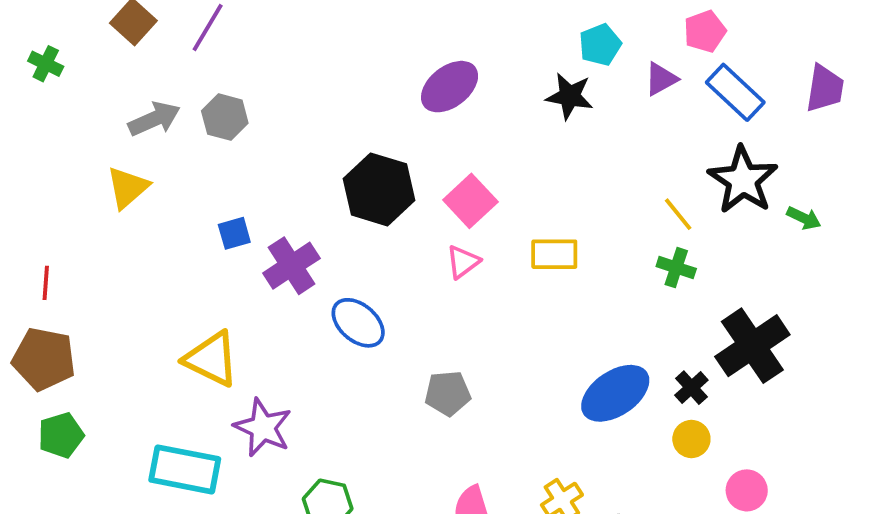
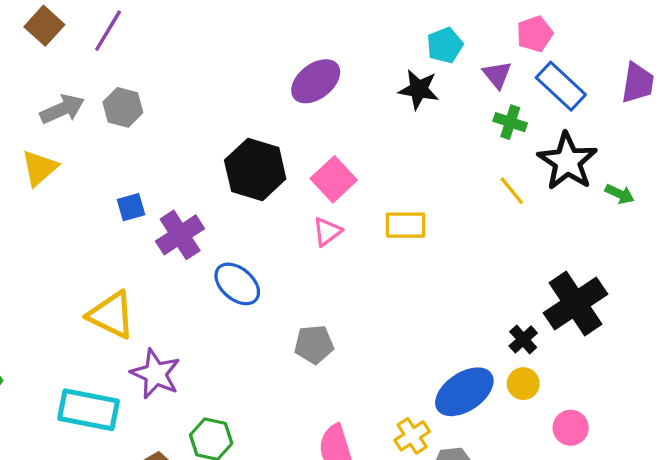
purple triangle: (661, 79) -> (497, 75), turned -40
green cross: (676, 268) -> (510, 122), moved
blue ellipse: (615, 393) -> (464, 392), moved

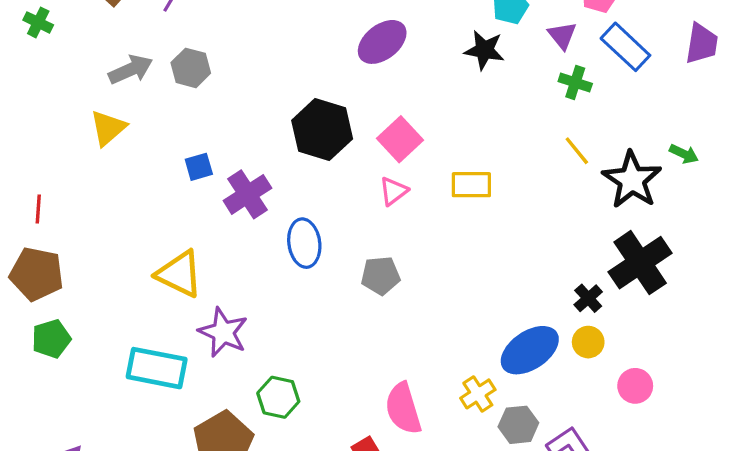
black star: (567, 161) -> (632, 180), moved
blue ellipse: (237, 284) -> (304, 243), turned 42
gray pentagon: (314, 344) -> (381, 276), moved

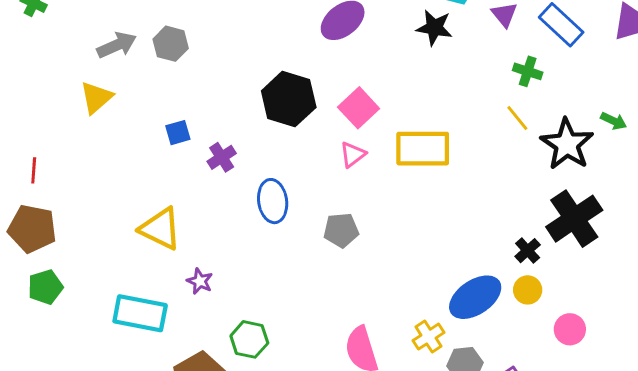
green cross: (575, 83) -> (528, 71), moved
yellow rectangle: (471, 185) -> (423, 149), size x1.5
purple cross: (247, 194) -> (222, 157), size x0.7
purple star: (223, 332) -> (200, 281), size x0.6

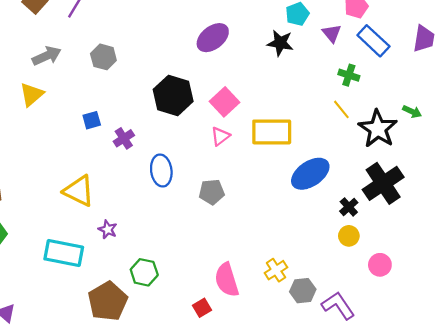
gray hexagon: (171, 44) -> (103, 57), moved
blue ellipse: (475, 297) -> (310, 174), moved

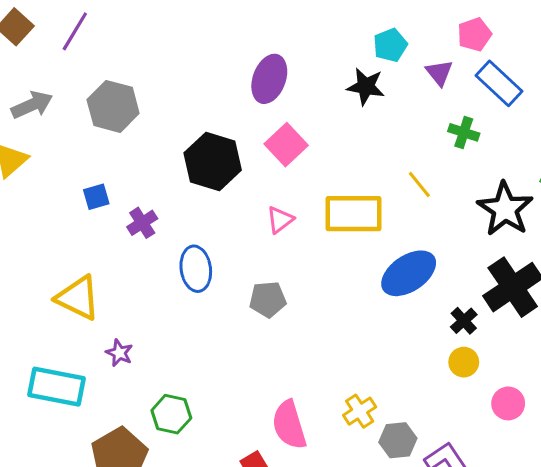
purple ellipse: (213, 38) -> (269, 79), turned -32
gray hexagon: (103, 57) -> (113, 106), size x1.4
pink square: (225, 102) -> (286, 145), moved
yellow line: (341, 109) -> (419, 185), moved

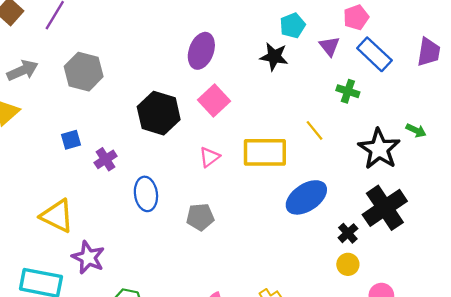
purple star: (119, 353) -> (88, 257), size x1.6

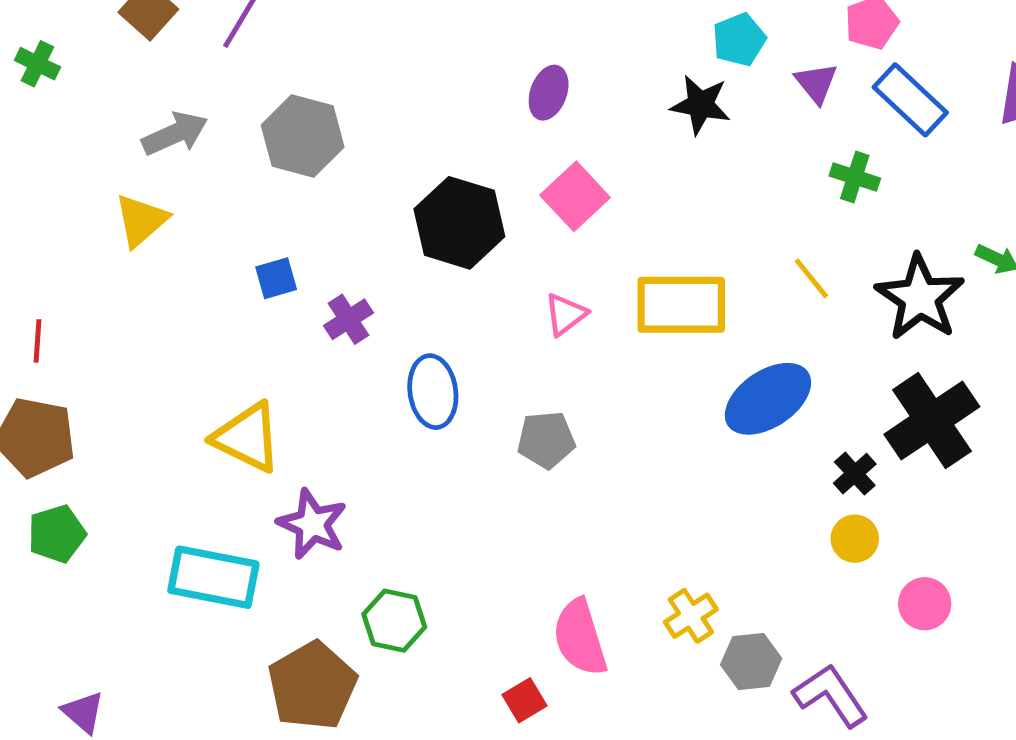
purple ellipse: (201, 51) -> (549, 93), size x0.7
yellow line: (314, 130) -> (811, 278), moved

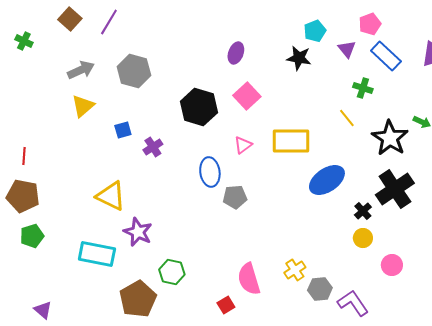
yellow triangle: (141, 220) -> (83, 106), moved
yellow line: (811, 278) -> (347, 118), moved
blue ellipse: (433, 392) -> (210, 172), moved

